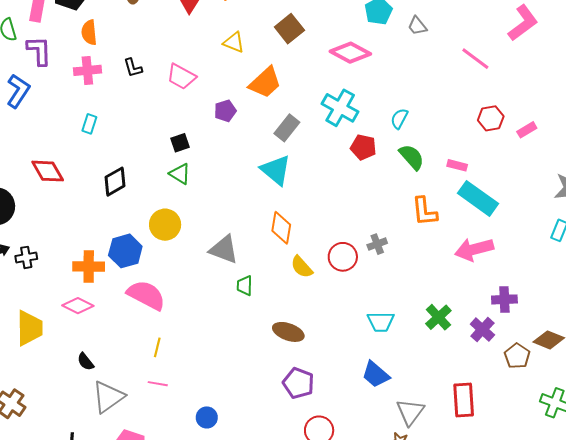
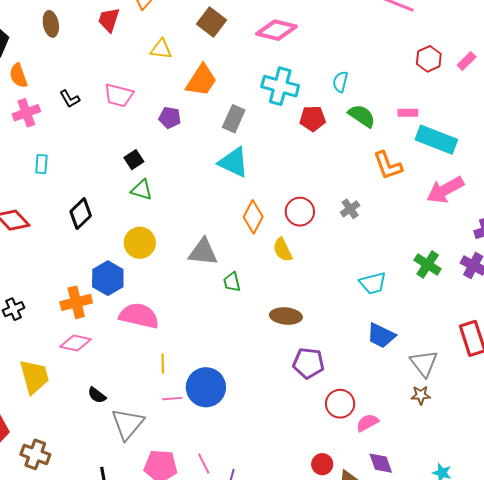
purple pentagon: (225, 111) -> (170, 118), turned -30
orange diamond: (281, 228) -> (253, 217), turned 32
red circle: (343, 257) -> (300, 212), moved
yellow semicircle: (302, 267) -> (283, 250), turned 30
blue circle: (207, 417) -> (206, 387), moved, size x1.8

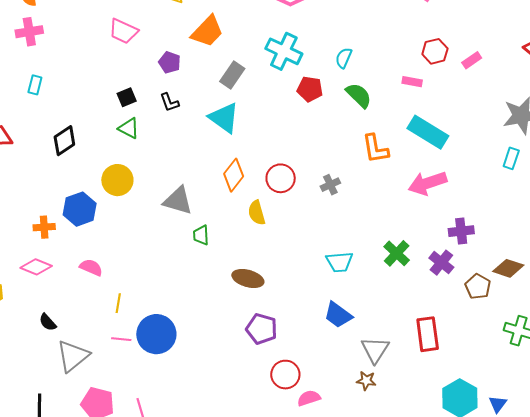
black L-shape: (70, 99) -> (169, 102), moved
pink rectangle: (408, 113) -> (412, 82), moved
orange cross: (76, 302) -> (44, 227), size x0.7
pink semicircle: (139, 316) -> (91, 267), moved, size x0.6

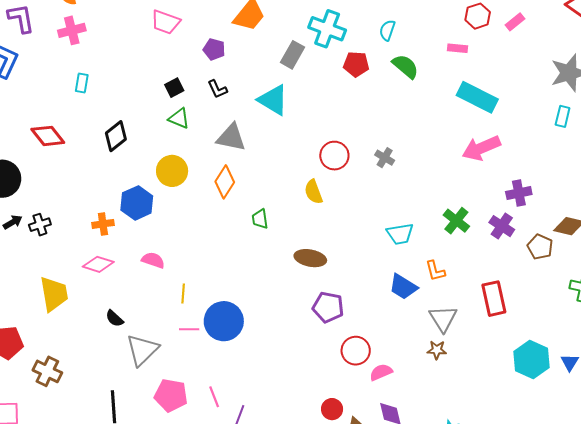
gray rectangle: (232, 75) -> (293, 55), moved
orange L-shape: (375, 149) -> (435, 271), moved, size x0.7
orange diamond: (234, 175) -> (225, 182), moved
gray cross: (330, 185) -> (385, 158), turned -30
gray triangle: (178, 201) -> (231, 137), moved

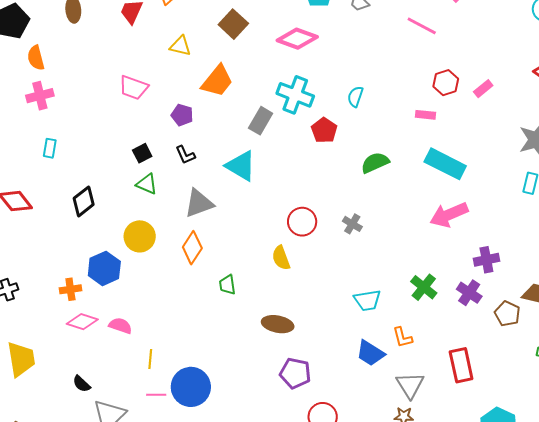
red pentagon: (356, 64) -> (324, 130), turned 30
green semicircle: (405, 66) -> (375, 163), moved, turned -64
gray triangle: (231, 137) -> (199, 203), turned -32
pink diamond: (98, 264) -> (82, 322), moved

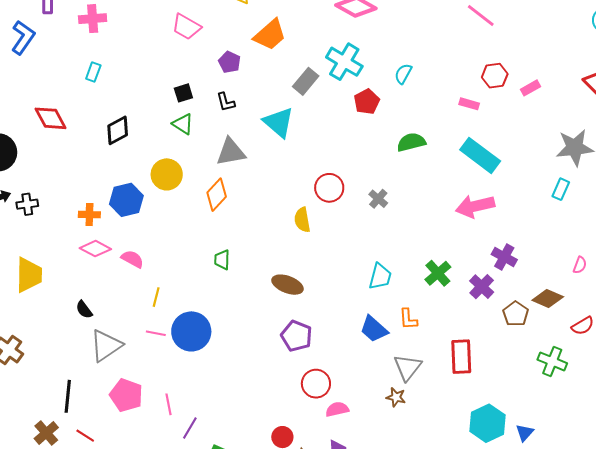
purple cross: (486, 260) -> (504, 257), turned 30
green trapezoid: (227, 285) -> (222, 260), moved
cyan trapezoid: (367, 300) -> (380, 276), turned -76

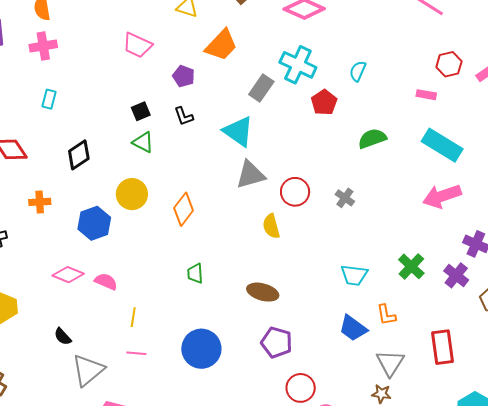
gray triangle: (231, 152) -> (250, 175), moved
orange cross: (89, 215) -> (40, 202), moved
cyan trapezoid: (380, 276) -> (354, 275), turned 88
blue circle: (191, 331) -> (201, 349), moved

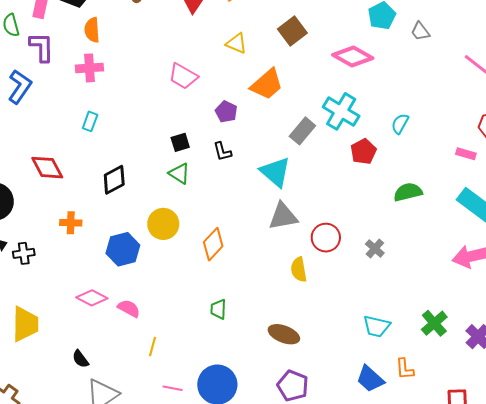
pink line: (136, 353) -> (173, 388), moved

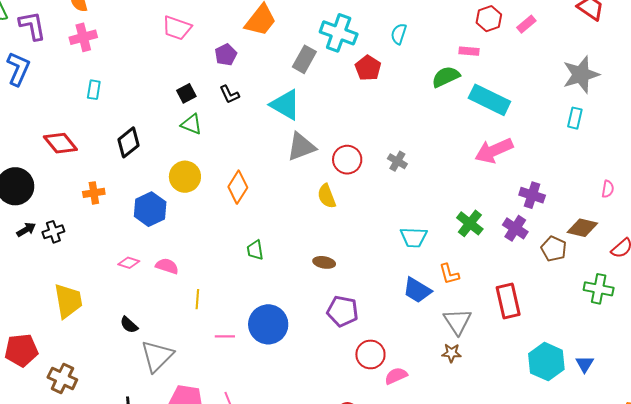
purple pentagon: (226, 112) -> (226, 55), turned 30
green semicircle: (408, 192) -> (446, 77), moved
pink diamond: (92, 298) -> (129, 263), size x0.7
brown ellipse: (284, 334) -> (324, 262), size x0.7

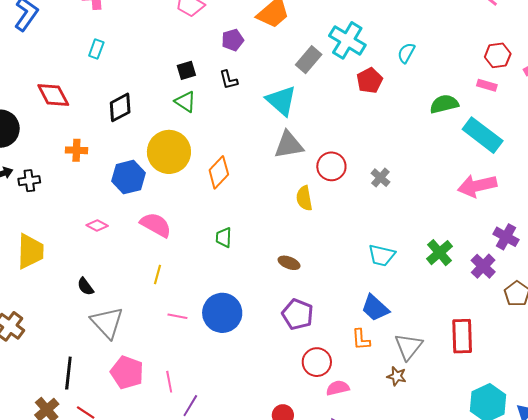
pink rectangle: (469, 51) -> (487, 85), moved
yellow circle: (185, 177) -> (169, 152), size x1.4
pink semicircle: (167, 266) -> (156, 225), moved, size x1.4
orange L-shape: (449, 274) -> (361, 339), moved
gray triangle: (157, 356) -> (107, 322), turned -39

